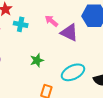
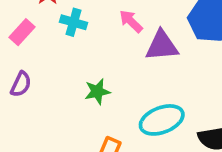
purple triangle: (69, 32) -> (162, 46), turned -36

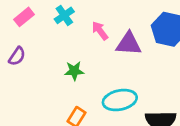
pink arrow: (131, 21) -> (100, 31), moved
cyan cross: (73, 22) -> (64, 15), turned 30

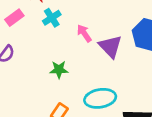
purple triangle: (129, 44) -> (110, 46), turned 40

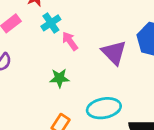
pink arrow: (84, 33) -> (70, 41), moved

